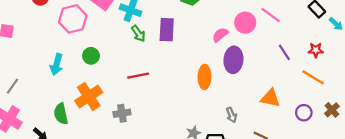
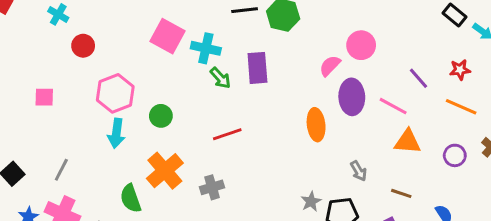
pink line: (271, 15) -> (393, 106), moved
pink hexagon: (73, 19) -> (115, 93), moved

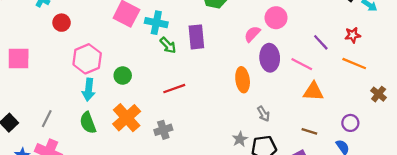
pink square: (44, 97) -> (19, 59), moved, size x1.5
purple circle: (455, 155) -> (350, 123), moved
gray arrow: (359, 171) -> (263, 114), moved
green semicircle: (131, 198) -> (88, 123), moved

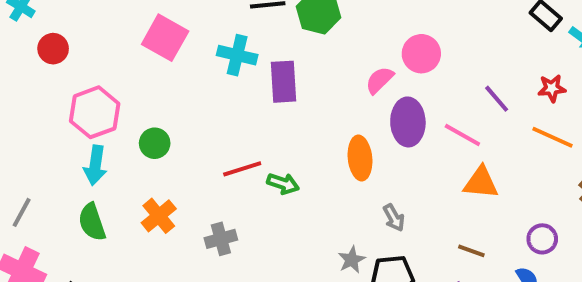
cyan cross: (156, 23) -> (237, 55), moved
green arrow: (168, 45) -> (283, 184), moved, turned -30
orange cross: (127, 118) -> (159, 216), size x0.7

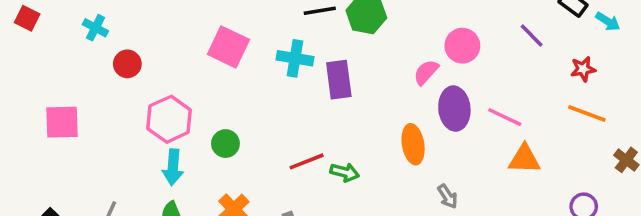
purple line: (497, 99) -> (532, 35), moved

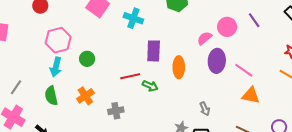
purple line: (532, 35) -> (254, 20), moved
purple rectangle: (339, 80) -> (154, 51), moved
orange ellipse: (413, 144) -> (179, 67), moved

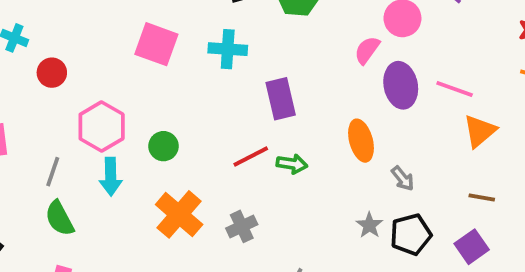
orange ellipse: (179, 67) -> (361, 141), moved
gray line: (16, 87) -> (53, 172), moved
orange triangle: (251, 95) -> (480, 131), turned -36
green semicircle: (51, 96) -> (59, 218), moved
orange cross: (85, 96) -> (179, 214), size x1.4

